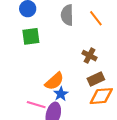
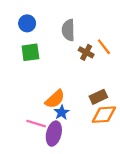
orange line: (96, 18) -> (104, 47), moved
brown cross: (90, 56) -> (86, 52), moved

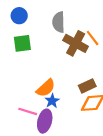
brown cross: (86, 52) -> (76, 43), size x1.6

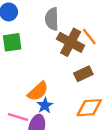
brown rectangle: (87, 86) -> (83, 74), moved

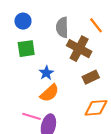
orange line: (89, 36) -> (96, 25), moved
blue star: (45, 105) -> (46, 73), moved

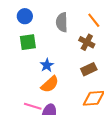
brown cross: (79, 49) -> (87, 42), moved, size x0.7

